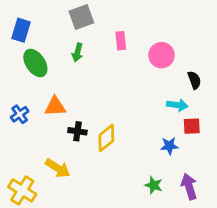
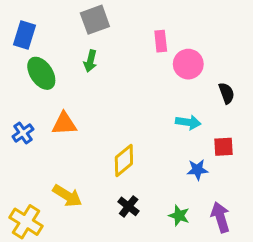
pink rectangle: (121, 41) -> (161, 41), moved
cyan arrow: (177, 105) -> (188, 122), moved
black cross: (77, 131) -> (129, 206), moved, turned 30

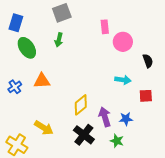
blue star: (197, 170) -> (126, 119), moved
black cross: (129, 206) -> (84, 135), size x1.5
purple arrow: (220, 217) -> (105, 117), moved

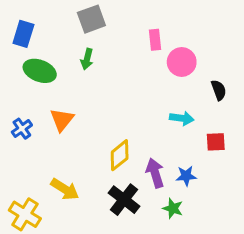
green ellipse: (27, 48) -> (40, 71), turned -35
orange triangle: (42, 81) -> (62, 120), turned -48

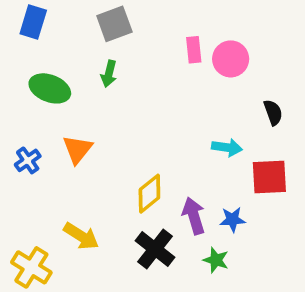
blue rectangle: (23, 34) -> (33, 22), moved
pink circle: (182, 62) -> (231, 59), moved
red square: (216, 142) -> (269, 177), size x1.5

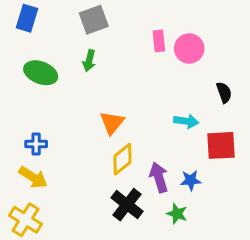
orange triangle: (77, 149) -> (112, 123), moved
blue cross: (28, 160) -> (36, 144), moved, turned 35
yellow arrow: (81, 236) -> (33, 177), moved

